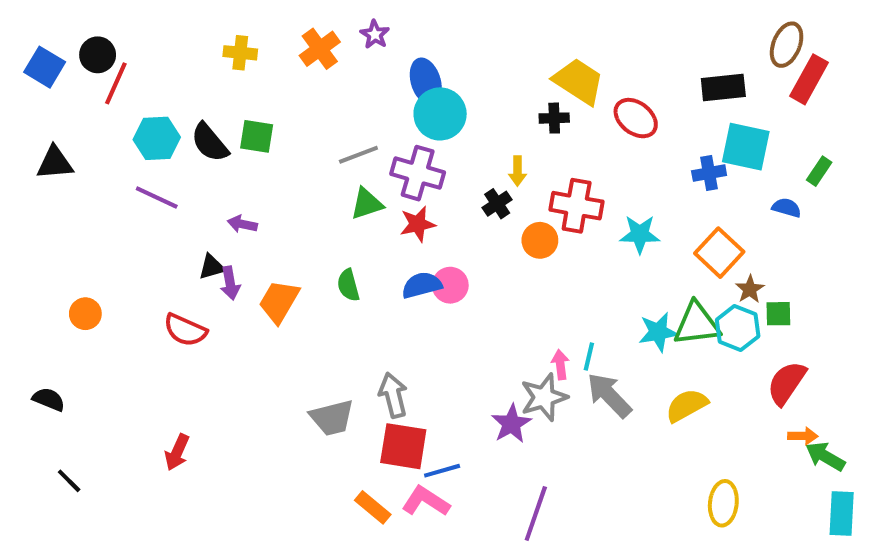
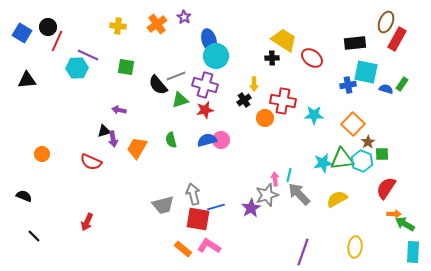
black semicircle: (210, 142) -> (158, 85), moved
purple line: (157, 198) -> (88, 55), moved
blue semicircle: (787, 208) -> (386, 89), moved
blue line: (442, 471) -> (216, 207), moved
purple line: (536, 513) -> (303, 252), moved

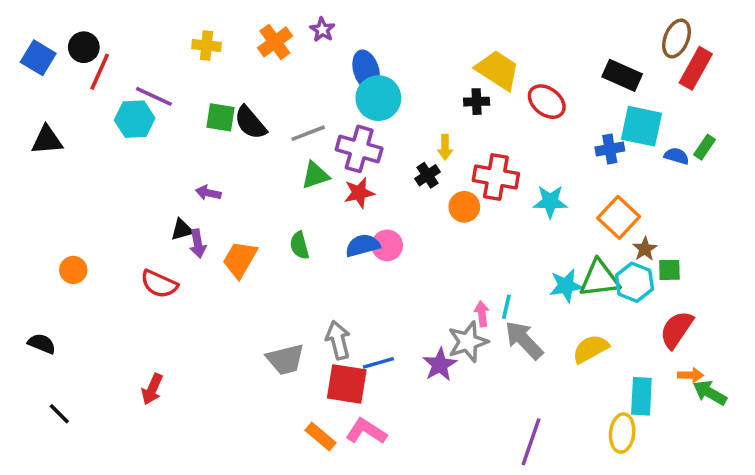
black rectangle: (355, 43) -> (622, 75), turned 30
black semicircle: (158, 85) -> (250, 123), moved
cyan rectangle: (413, 252) -> (641, 396), moved

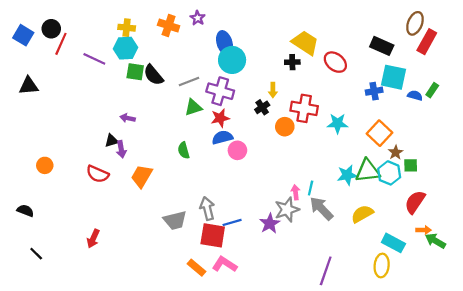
orange cross: (275, 42) -> (169, 26), turned -36
cyan hexagon: (135, 119) -> (125, 48), moved
blue semicircle: (363, 245) -> (222, 137), moved
orange trapezoid: (240, 259) -> (142, 176), moved
cyan rectangle: (641, 396) -> (393, 243), turned -65

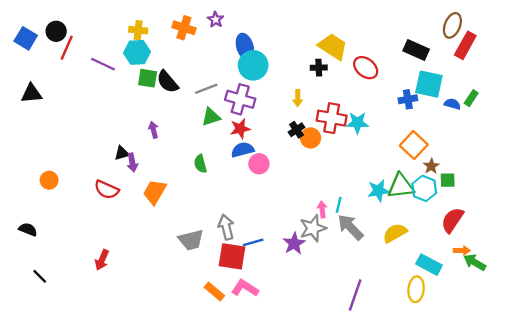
black cross: (262, 107) -> (296, 130), moved
purple arrow: (128, 118) -> (153, 130), moved, turned 64
cyan star: (338, 123) -> (357, 123), moved

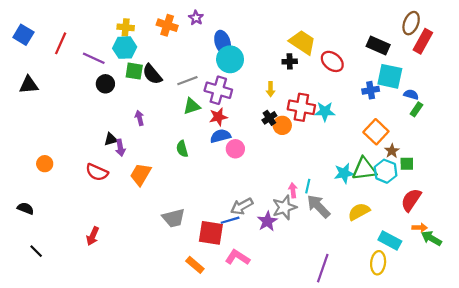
black circle: (56, 31) -> (105, 84), moved
green rectangle: (471, 98) -> (416, 109), moved
gray arrow: (226, 227) -> (242, 206), moved, turned -105
pink L-shape: (245, 288) -> (237, 257), moved

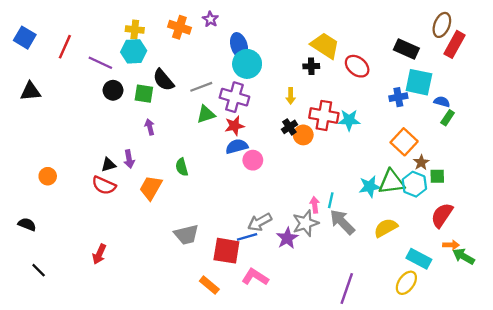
green square: (134, 71) -> (144, 94), moved
black triangle: (111, 139) -> (108, 165), moved
green semicircle: (182, 149) -> (182, 167), moved
yellow ellipse: (378, 263) -> (406, 283), turned 30

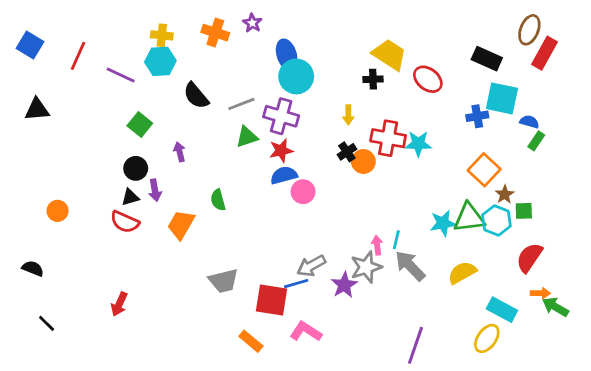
black circle: (113, 90) -> (136, 168), moved
green square: (144, 94) -> (140, 124), moved, turned 30

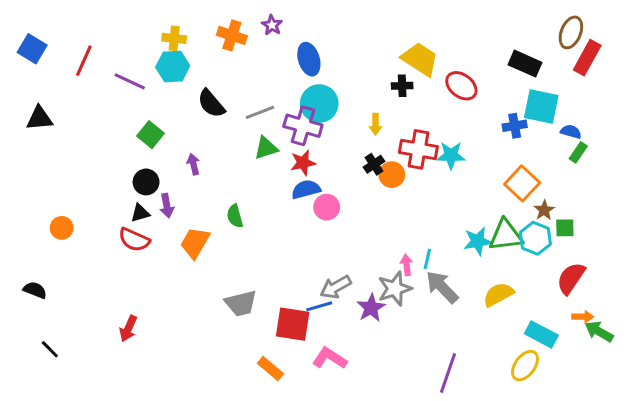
cyan circle: (296, 76) -> (319, 104), moved

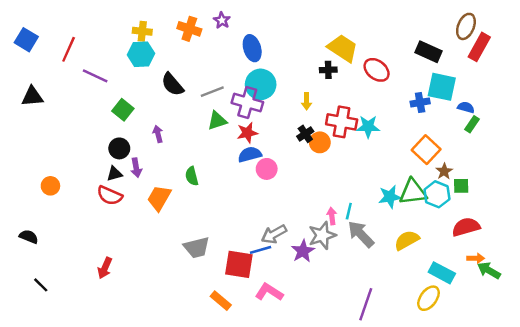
purple line: (130, 81) -> (95, 76), moved
red semicircle: (571, 278) -> (466, 227), turned 40

